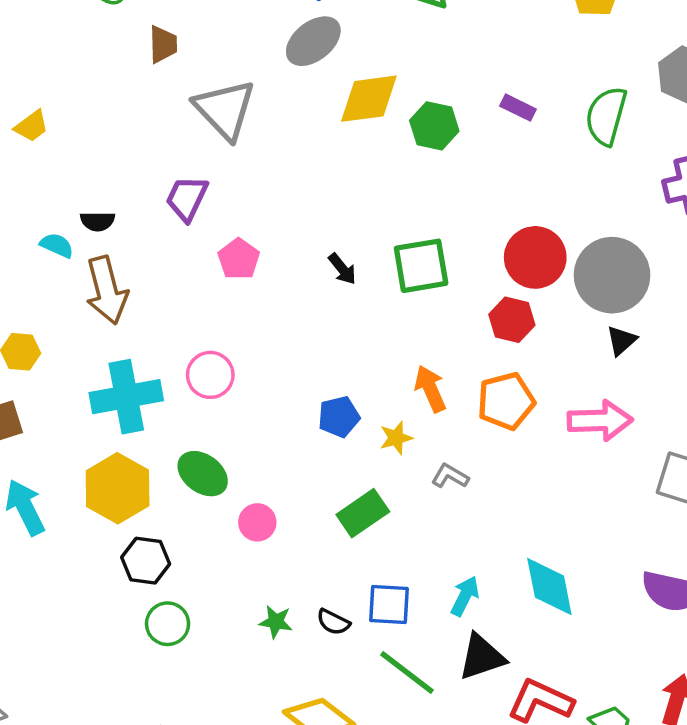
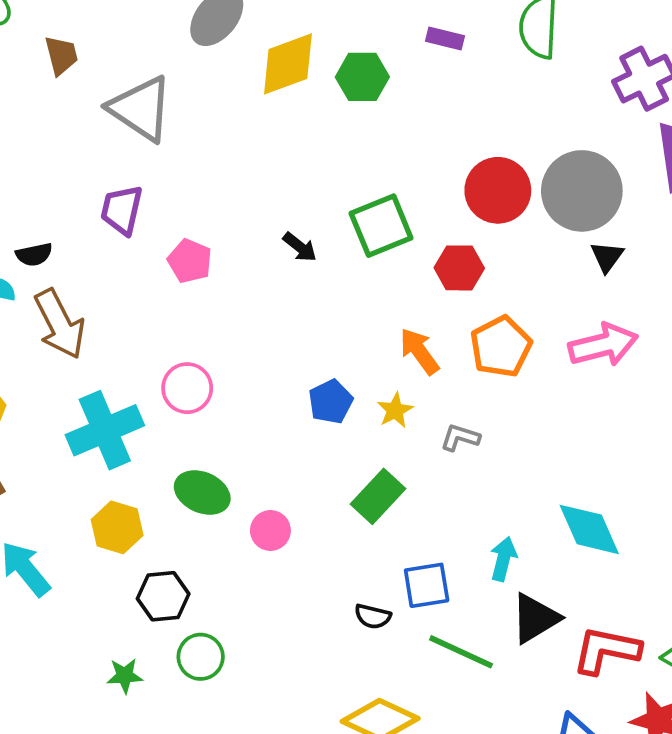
red hexagon: (512, 320) -> (459, 268), moved
yellow hexagon: (118, 488) -> (117, 527), size x0.7
green star: (276, 622) -> (125, 676), moved

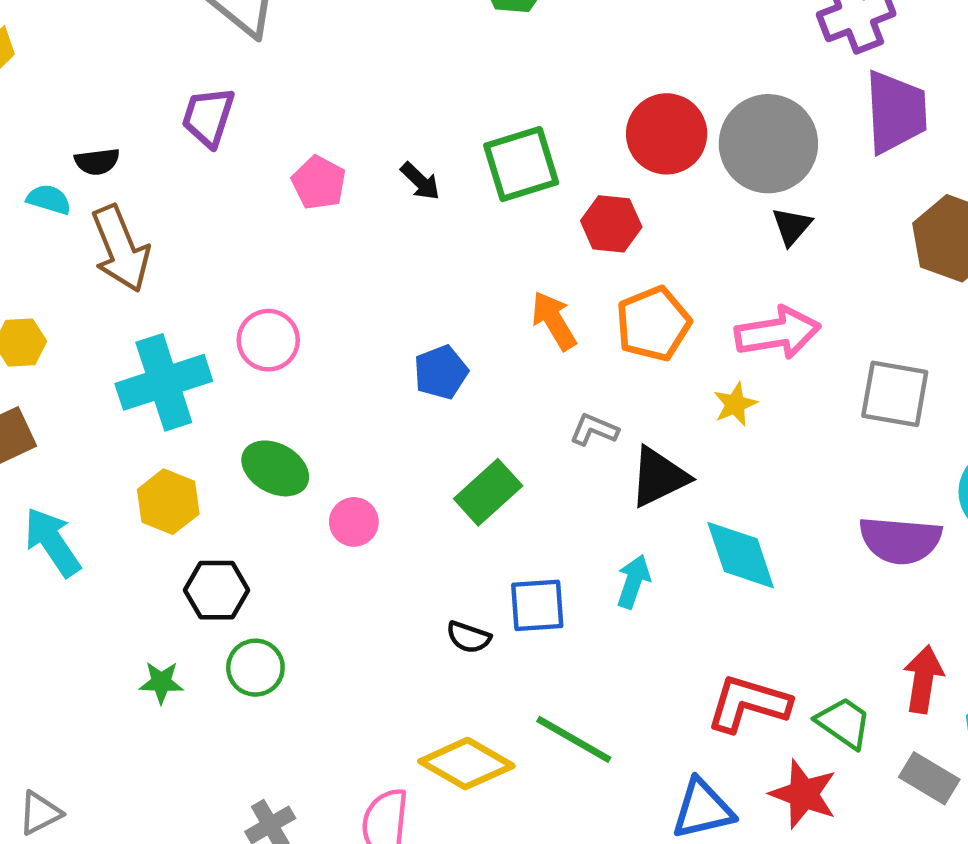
pink pentagon: (190, 261) -> (319, 183), moved
yellow star: (395, 410) -> (735, 404), moved
black triangle: (535, 618) -> (659, 477), moved
green line: (461, 652) -> (574, 739), moved

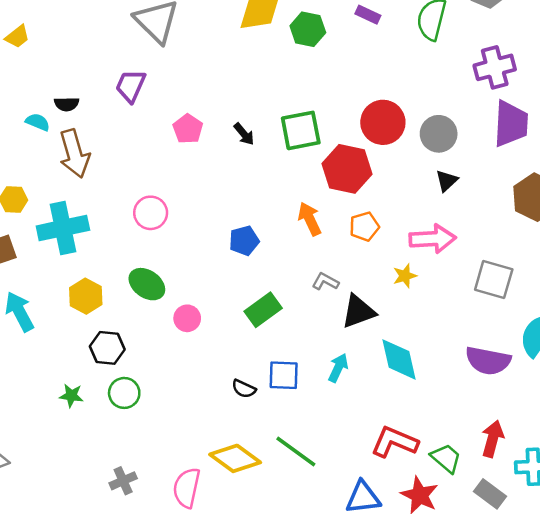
gray circle: (768, 144) -> (439, 134), size x0.7
red hexagon: (611, 224) -> (347, 169), size x1.5
orange pentagon: (653, 324) -> (364, 227), size x0.7
cyan cross: (164, 382) -> (63, 228), moved

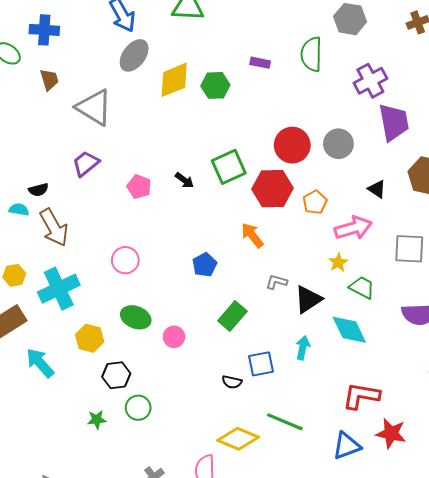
purple trapezoid: (131, 86) -> (86, 163), turned 40
black triangle: (447, 181) -> (377, 189), moved, turned -30
orange pentagon: (364, 227) -> (315, 202), moved
green trapezoid: (446, 458) -> (362, 287), moved

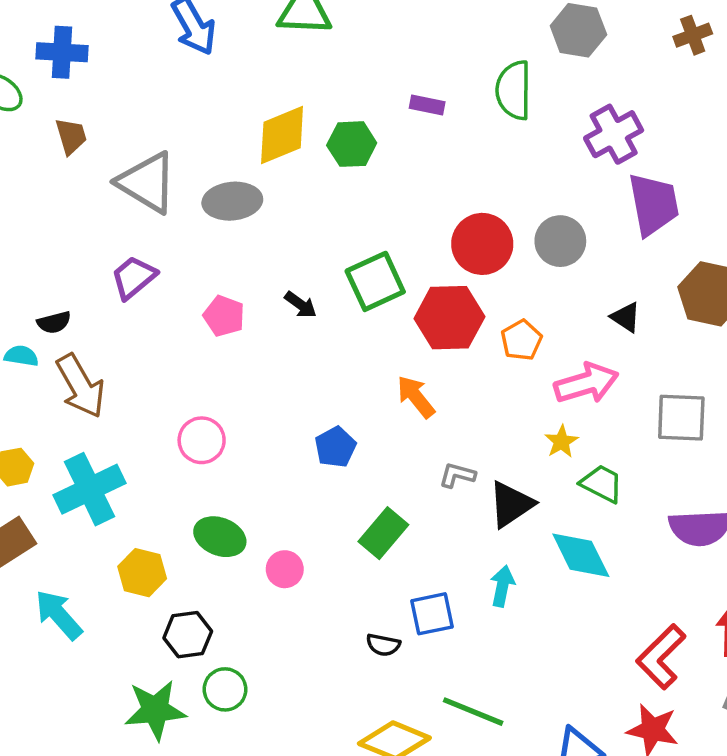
gray ellipse: (134, 55) -> (232, 201), moved, turned 48
red L-shape: (361, 396) -> (661, 657), moved, turned -54
green star: (97, 420) -> (155, 710), size x1.8

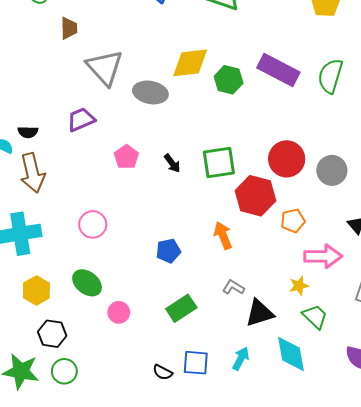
purple rectangle: (427, 105) -> (278, 70), size x2.0

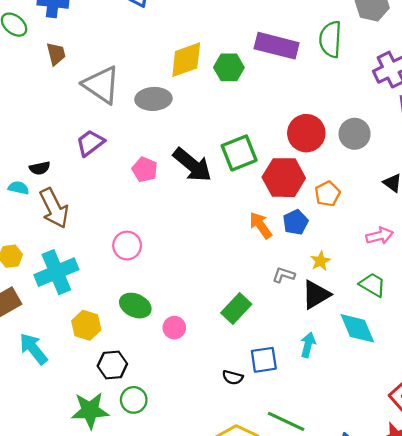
black arrow: (172, 163) -> (192, 165), size x2.0
blue pentagon: (168, 251) -> (296, 222), moved
pink arrow: (323, 256) -> (380, 236), moved, size x0.7
yellow star: (299, 286) -> (320, 261), moved

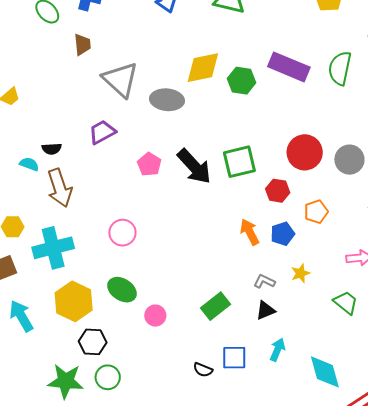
red hexagon: (284, 178) -> (278, 191), size x0.6
black triangle: (316, 295) -> (266, 310), moved, size x0.7
yellow hexagon: (86, 325) -> (74, 301), size x1.4
cyan diamond: (357, 328) -> (325, 372), moved

